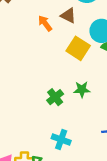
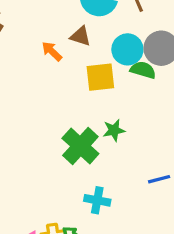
yellow square: (78, 48) -> (100, 77), turned -30
green cross: (55, 97) -> (80, 146), size x1.6

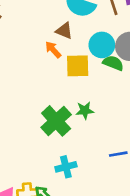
orange arrow: (52, 51) -> (53, 50), moved
cyan cross: (97, 200) -> (66, 167), turned -30

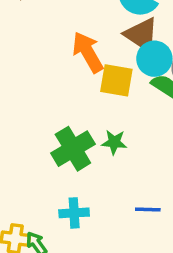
brown triangle: (64, 31) -> (142, 35), moved, size x1.5
orange arrow: (53, 50) -> (88, 52), size x1.6

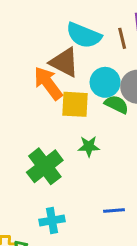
brown triangle: (142, 35) -> (64, 62), moved
green star: (114, 142) -> (89, 146), moved

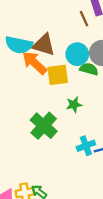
cyan semicircle: (84, 35) -> (19, 45), moved
cyan cross: (52, 220) -> (86, 146), moved

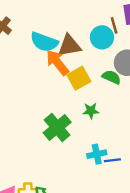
brown triangle: (44, 45) -> (69, 46), turned -35
cyan circle: (77, 54) -> (102, 37), moved
yellow square: (58, 75) -> (79, 78), turned -30

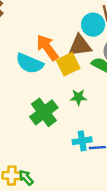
cyan semicircle: (44, 42) -> (30, 63), moved
brown triangle: (69, 46) -> (80, 46), moved

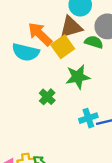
green star: (78, 97) -> (78, 77), size x1.5
green cross: (44, 112) -> (47, 97), size x0.6

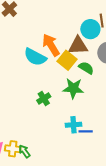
green semicircle: (94, 42) -> (86, 68), moved
yellow square: (63, 47) -> (67, 60), turned -30

